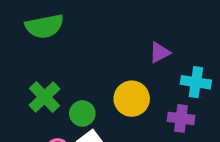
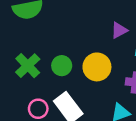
green circle: (82, 113) -> (62, 66), moved

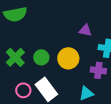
purple triangle: (119, 30) -> (85, 30), turned 40

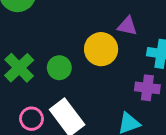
yellow circle: (68, 58) -> (101, 49), moved

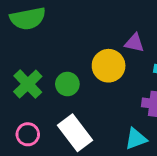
pink circle: (31, 119) -> (28, 134), moved

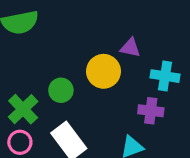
green cross: (28, 84) -> (23, 109), moved

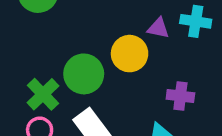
cyan cross: (165, 76) -> (196, 21), moved
green circle: (61, 90) -> (84, 74), size x1.5

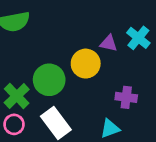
cyan cross: (196, 21) -> (138, 38), turned 30

